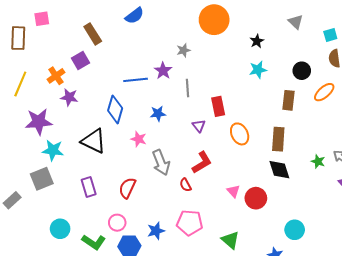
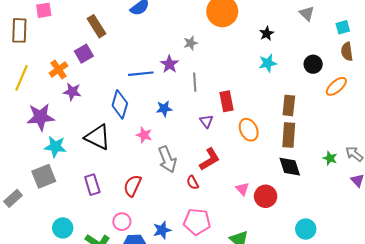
brown rectangle: (289, 100) -> (289, 105), moved

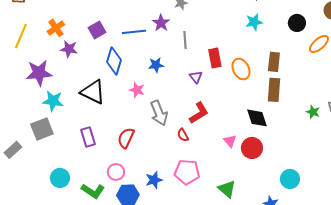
purple square: (84, 54) -> (97, 30), moved
orange ellipse: (249, 130) -> (241, 69), moved
black diamond: (290, 167) -> (257, 118), moved

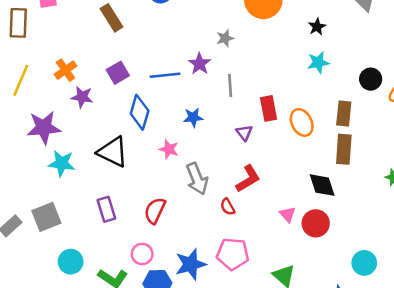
black circle: (297, 23) -> (371, 79), moved
gray square: (42, 129) -> (46, 217), moved
blue star: (154, 180) -> (191, 264), size x1.4

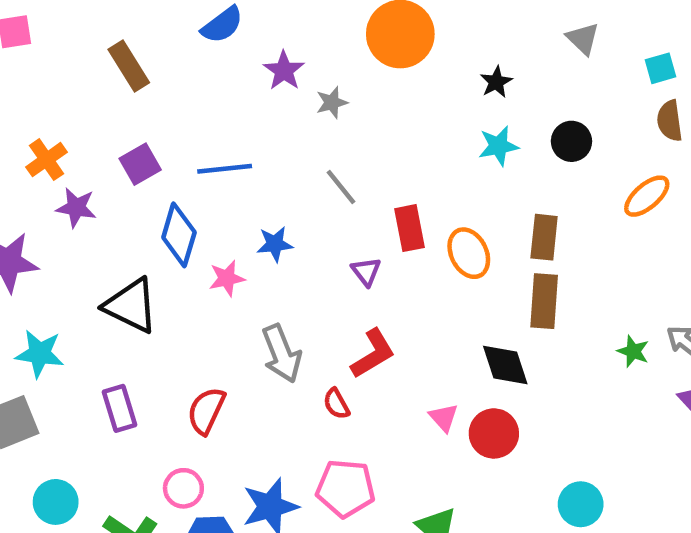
purple star: (200, 64) -> (284, 71), moved
black circle: (371, 79) -> (571, 141), moved
gray line: (230, 85) -> (341, 187), turned -35
pink star: (169, 149) -> (227, 278), moved, turned -30
cyan star: (62, 163) -> (40, 354), moved

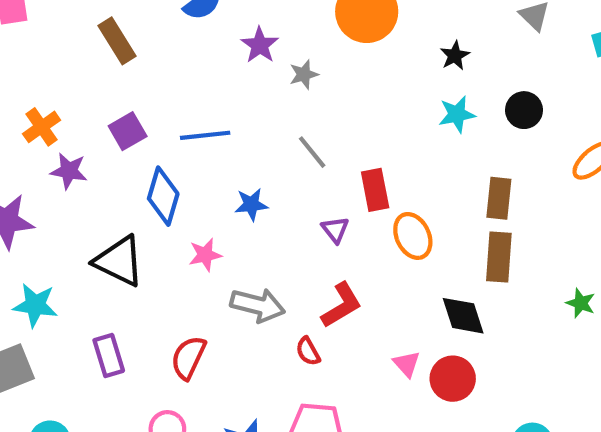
orange ellipse: (469, 253) -> (413, 236), moved
pink star: (227, 278) -> (205, 255), moved
gray arrow: (282, 354) -> (258, 305), turned -54

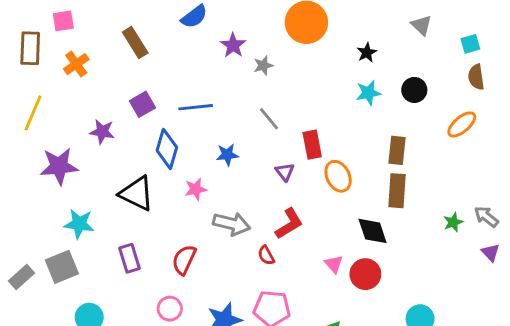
orange cross: (42, 127) -> (76, 64), moved
green star: (581, 303) -> (453, 222), turned 30

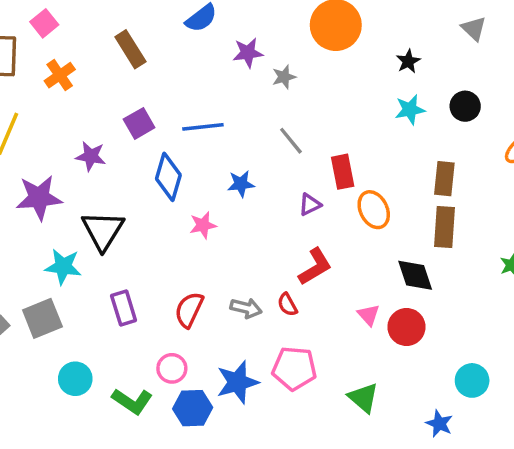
pink square: (63, 21) -> (44, 23), turned -30
purple star: (233, 45) -> (248, 53), turned 30
purple triangle: (285, 172) -> (310, 205), turned 42
black triangle: (137, 194) -> (103, 230), moved, turned 36
gray arrow: (232, 224) -> (246, 308), moved, size x0.7

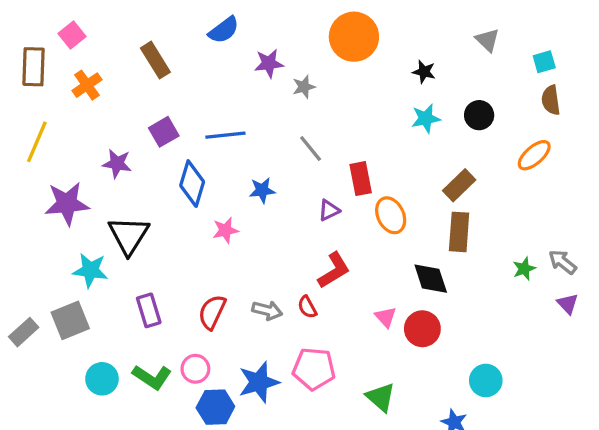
black star: (408, 61) -> (424, 72), turned -30
brown rectangle: (444, 179) -> (459, 185), turned 40
green L-shape: (132, 401) -> (152, 377), moved

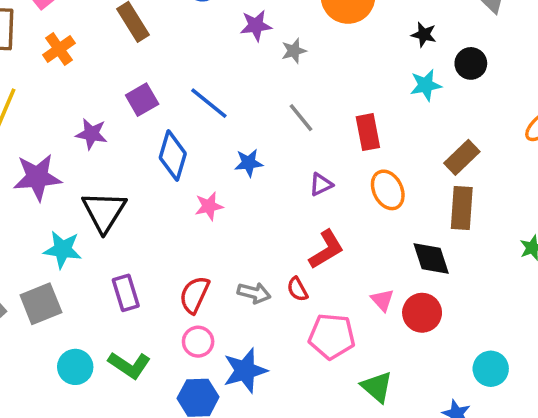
black circle: (479, 115) -> (471, 63), moved
blue line: (225, 135) -> (209, 103), turned 45
red rectangle: (361, 179) -> (368, 132), moved
pink circle: (195, 369) -> (198, 342), moved
pink pentagon: (314, 369) -> (332, 336), moved

